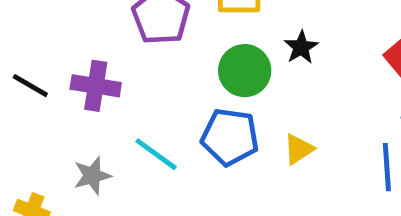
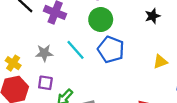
green circle: (245, 71) -> (101, 19), moved
yellow triangle: (299, 149) -> (160, 62), moved

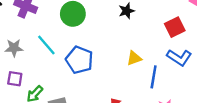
blue pentagon: (111, 50) -> (79, 60), moved

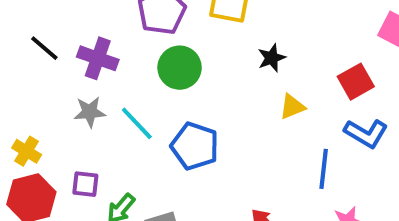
gray star: (14, 48) -> (90, 112), moved
yellow triangle: (134, 58) -> (292, 107), moved

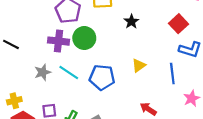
purple cross: (98, 58) -> (59, 41), moved
yellow triangle: (292, 107) -> (139, 65), moved
yellow cross: (27, 151) -> (14, 101), turned -32

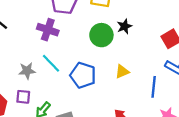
green circle: (84, 38) -> (101, 35), moved
gray star: (43, 72) -> (27, 71), moved

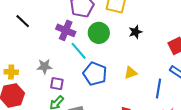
green circle: (101, 35) -> (99, 33), moved
cyan line: (51, 63) -> (79, 51), moved
purple square: (23, 97) -> (57, 84), moved

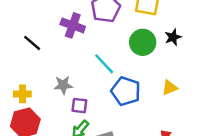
black line: (23, 21) -> (32, 43), moved
purple cross: (66, 30) -> (73, 25), moved
green circle: (99, 33) -> (143, 42), moved

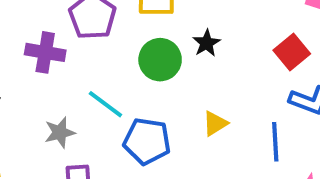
gray star: (63, 85) -> (60, 132), moved

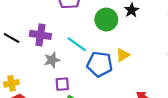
purple cross: (45, 52) -> (40, 35), moved
yellow triangle: (215, 124) -> (123, 55), moved

